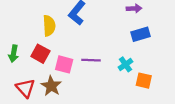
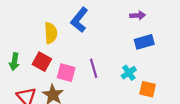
purple line: (91, 60) -> (94, 68), turned 72

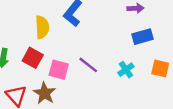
purple line: (94, 68) -> (88, 65), turned -36
orange square: (148, 89) -> (160, 68), moved

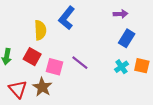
blue rectangle: (143, 37) -> (127, 38), turned -42
cyan cross: (126, 70) -> (122, 67), moved

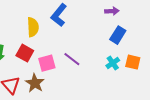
pink square: (54, 67) -> (47, 63), turned -30

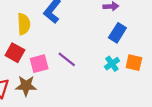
brown star: (35, 83) -> (26, 86), turned -30

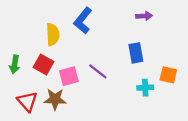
blue rectangle: (117, 33) -> (136, 53), moved, turned -42
cyan cross: (112, 64) -> (145, 88), moved, turned 32

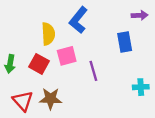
blue rectangle: (136, 53) -> (125, 42), moved
purple line: (98, 71) -> (93, 71), turned 36
pink square: (69, 76) -> (67, 56), moved

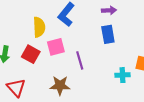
purple arrow: (140, 15) -> (109, 10), moved
brown star: (51, 99) -> (60, 85), moved

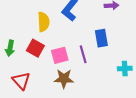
blue rectangle: (108, 34) -> (101, 38), moved
pink square: (56, 47) -> (60, 55), moved

